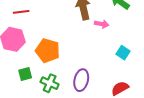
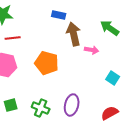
orange pentagon: (48, 51) -> (47, 63), moved
green square: (25, 74) -> (11, 105), moved

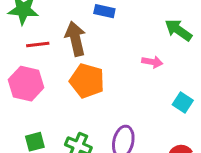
brown arrow: (74, 34) -> (75, 39), moved

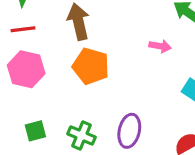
red line: (38, 45) -> (23, 29), moved

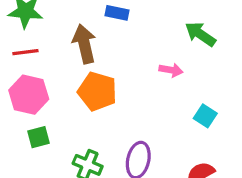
green square: (35, 131) -> (39, 137), moved

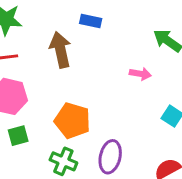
orange pentagon: (97, 91) -> (72, 121), moved

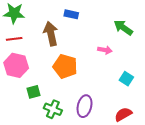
orange pentagon: (72, 121) -> (65, 66), moved
green square: (18, 136) -> (33, 92), moved

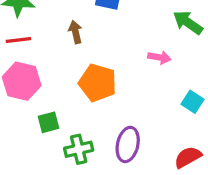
brown arrow: (51, 34) -> (75, 32), size x0.6
green cross: (53, 109) -> (79, 149), turned -36

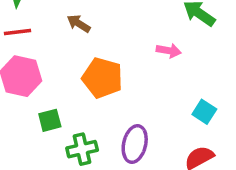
brown arrow: (75, 32) -> (79, 23), turned -45
cyan square: (193, 102) -> (204, 112), moved

